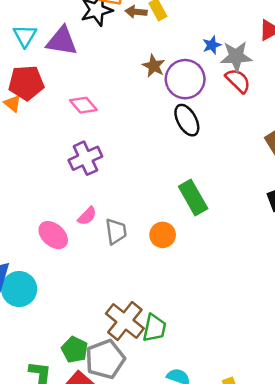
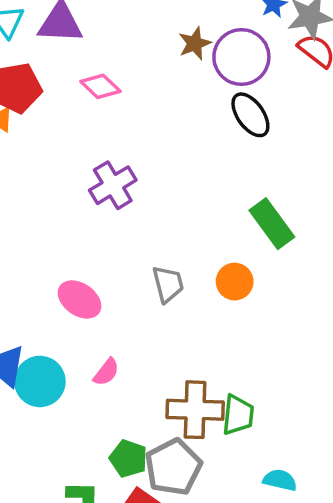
brown star: (154, 66) -> (195, 43), turned 30
pink diamond: (83, 105) -> (100, 86), moved
pink semicircle: (87, 216) -> (106, 372), moved
brown cross: (125, 321) -> (195, 410), turned -30

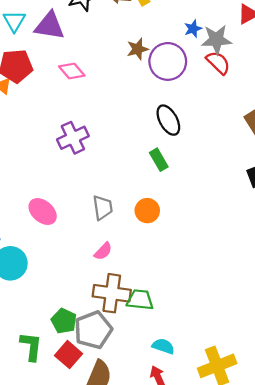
black ellipse: (250, 115) -> (168, 120), moved
green rectangle: (272, 224) -> (159, 160), moved, size x0.7
pink semicircle: (106, 372) -> (103, 251), moved
green trapezoid: (238, 415) -> (140, 300), turned -96

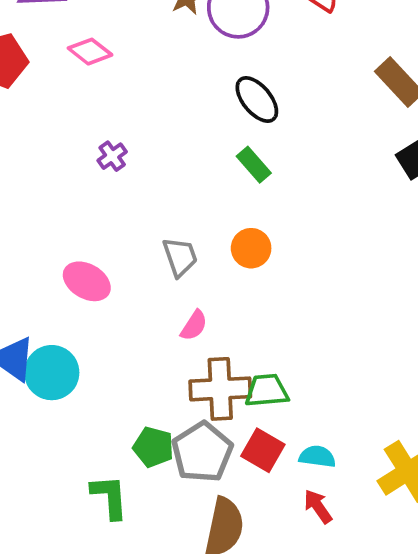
purple cross: (73, 138) -> (112, 156), size x0.6
red square: (68, 355) -> (263, 450), moved

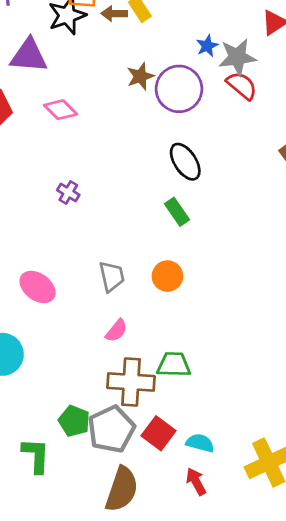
purple cross: (112, 156) -> (68, 192), turned -30
green trapezoid: (267, 391) -> (174, 365), moved

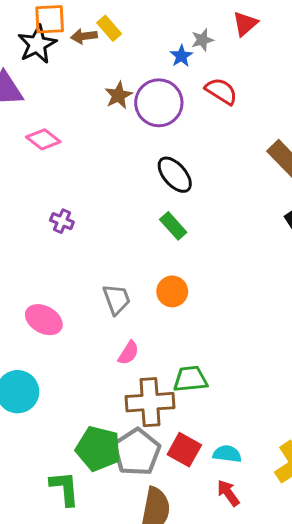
gray star: (237, 57) -> (202, 40), moved, size x0.6
green pentagon: (74, 421) -> (98, 449), size x1.4

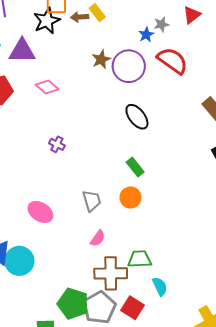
red semicircle: (221, 91) -> (172, 61), size x1.4
green rectangle: (173, 226) -> (135, 167), moved
cyan semicircle: (227, 454) -> (160, 286), moved, turned 54

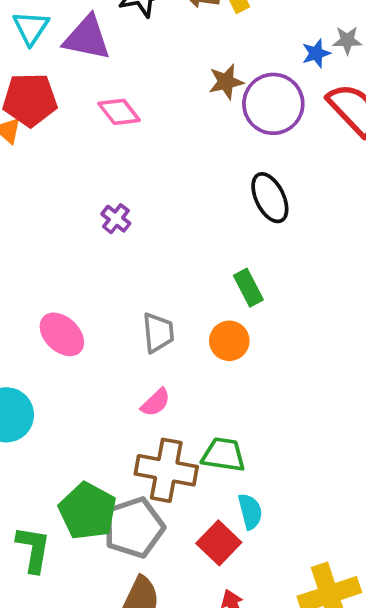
red square: (133, 308) -> (219, 543), moved

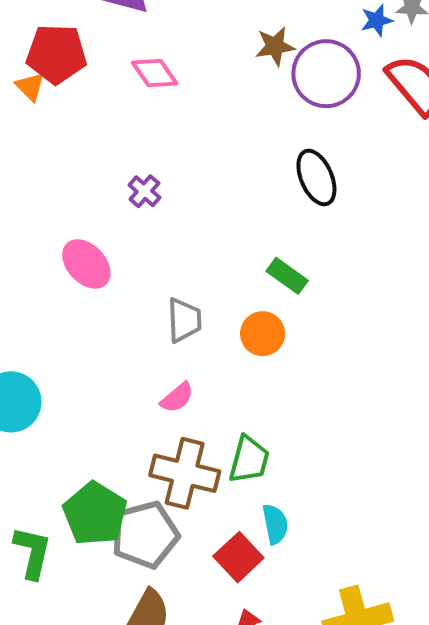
green rectangle: (248, 288) -> (287, 276), turned -30
pink ellipse: (62, 334) -> (86, 264), moved
green trapezoid: (223, 455) -> (249, 460), turned 93

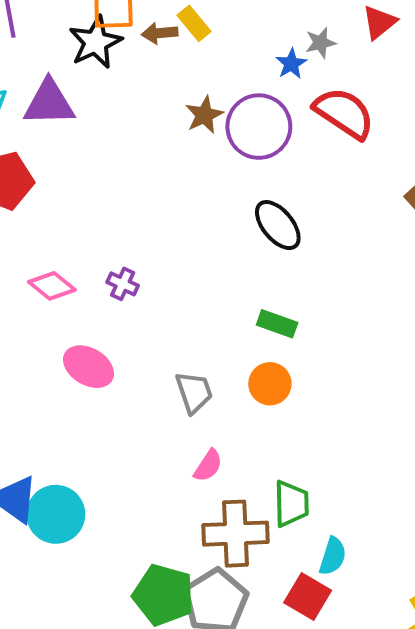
pink diamond: (155, 73) -> (52, 286), moved
cyan semicircle: (275, 524) -> (333, 556), turned 45

